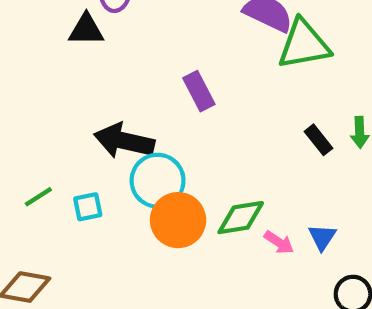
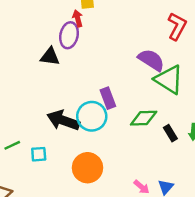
green triangle: (304, 44) -> (169, 80), turned 36
cyan circle: (158, 181) -> (92, 116), moved
green diamond: (241, 218) -> (144, 118), moved

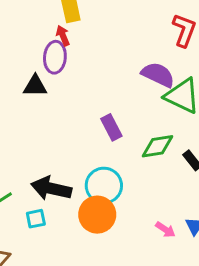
cyan circle: (92, 116) -> (104, 186), moved
black arrow: (63, 120) -> (51, 188), moved
cyan square: (39, 154) -> (36, 219), moved

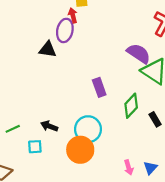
green diamond: (158, 146) -> (131, 106), turned -45
black arrow: (51, 188) -> (49, 126), size x0.6
pink arrow: (165, 230) -> (129, 167), turned 32

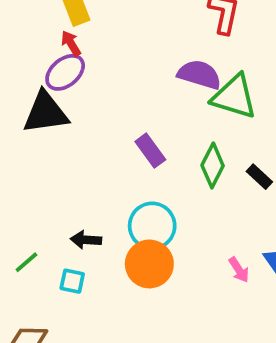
purple ellipse: (65, 30) -> (65, 72), turned 55
black triangle: (48, 49) -> (46, 113), size x1.5
cyan square: (35, 147) -> (72, 281), turned 32

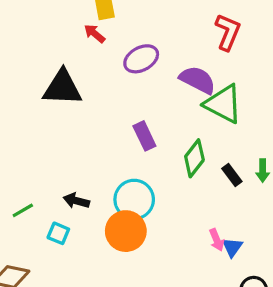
red arrow: (71, 43) -> (95, 34), turned -30
purple ellipse: (65, 72) -> (141, 59), moved
pink arrow: (239, 270) -> (217, 240), moved

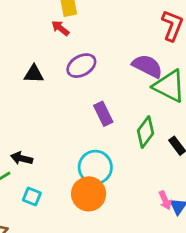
purple ellipse: (141, 59) -> (81, 66), moved
black triangle: (62, 88) -> (34, 74), size x0.6
black arrow: (76, 201) -> (22, 158), moved

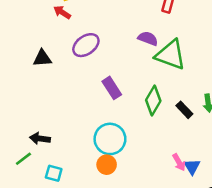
purple semicircle: (147, 66) -> (148, 38), size x0.7
orange circle: (89, 194) -> (107, 165), size x0.6

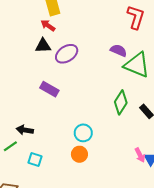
black triangle: (42, 58) -> (43, 46), moved
purple rectangle: (112, 88) -> (49, 89), moved, turned -30
cyan circle: (110, 139) -> (83, 133), size x0.7

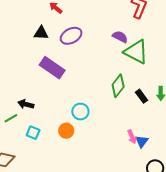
black triangle: (43, 46) -> (41, 33), moved
purple rectangle: (49, 89) -> (52, 68), size x1.4
orange circle: (79, 154) -> (66, 131), moved

